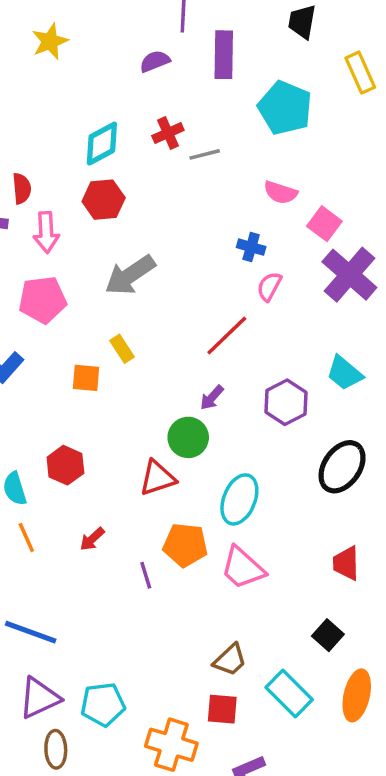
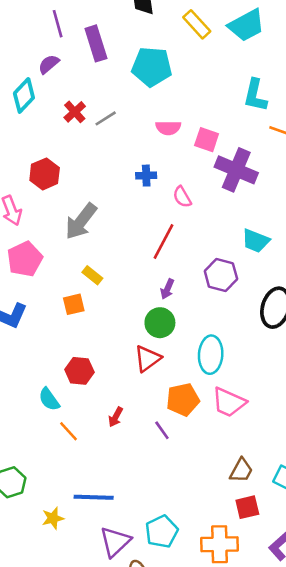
cyan diamond: (102, 144) -> (24, 95), moved
blue cross: (251, 247) -> (146, 176), moved
pink semicircle: (269, 286) -> (182, 197), turned -40

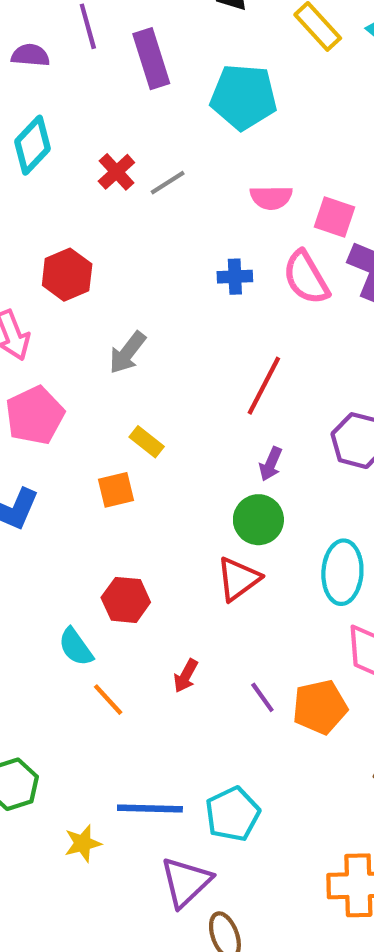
purple semicircle: (49, 64) -> (30, 55), moved, turned 45
pink semicircle: (182, 197) -> (306, 278), moved, size x1.5
gray arrow: (81, 221) -> (127, 353), size x0.7
orange pentagon: (183, 399) -> (320, 707), moved
cyan pentagon: (162, 532) -> (233, 814), moved

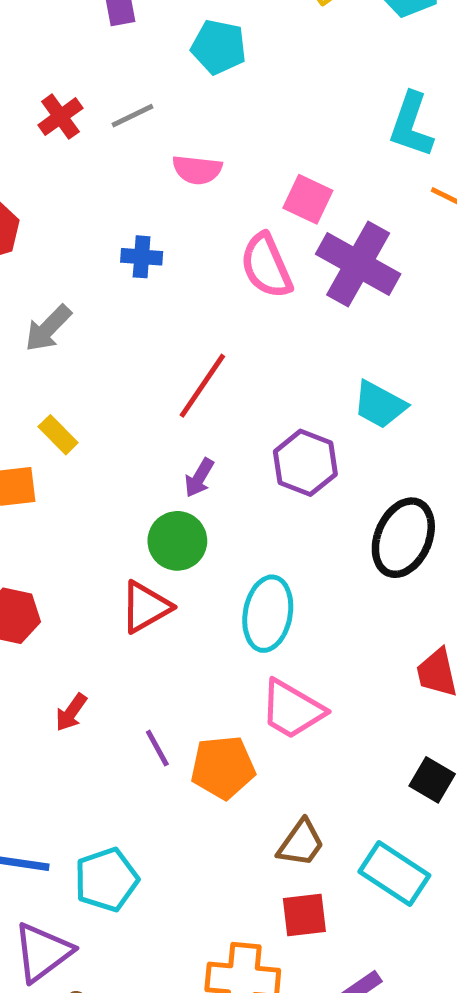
cyan pentagon: (244, 97) -> (219, 47), size x0.7
gray line: (168, 183) -> (132, 116), moved
pink semicircle: (271, 198) -> (197, 170), moved
blue cross: (235, 277) -> (142, 257), moved

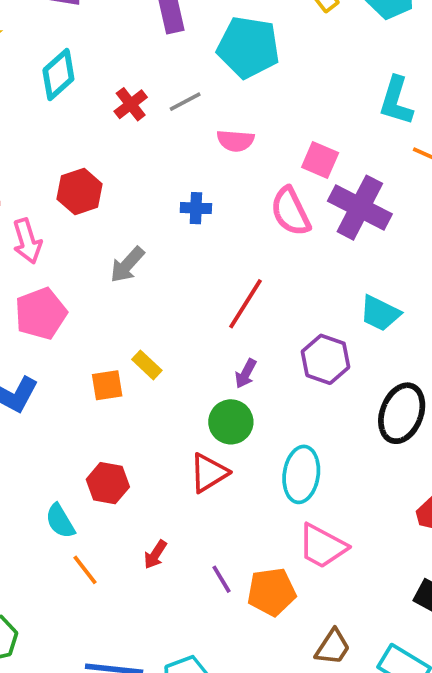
cyan pentagon: (219, 47) -> (248, 47), size x1.5
yellow rectangle: (58, 435) -> (147, 365), moved

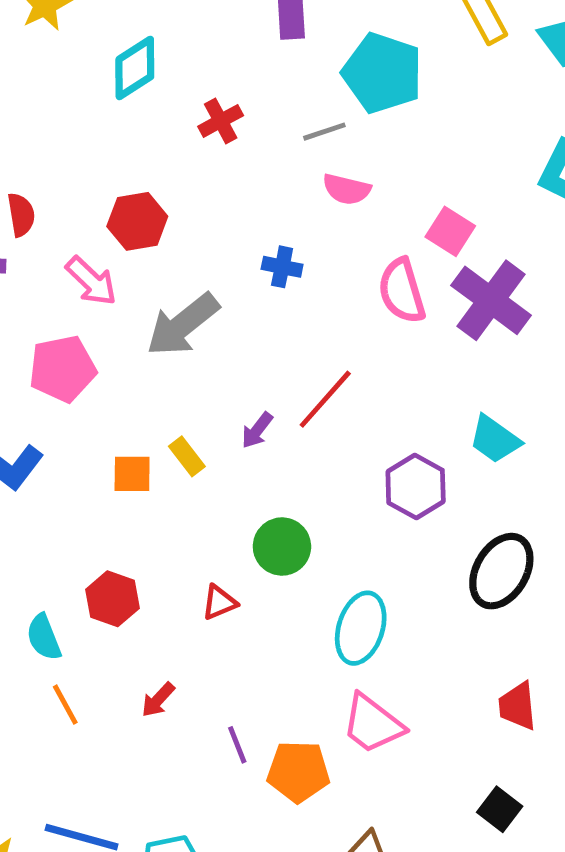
gray line: (185, 102) -> (324, 132), moved
pink arrow: (27, 241) -> (91, 281), moved, turned -39
gray arrow: (127, 265) -> (183, 325), size x1.5
purple arrow: (246, 374) -> (257, 430), moved
red triangle: (209, 473) -> (219, 602), moved, size x0.7

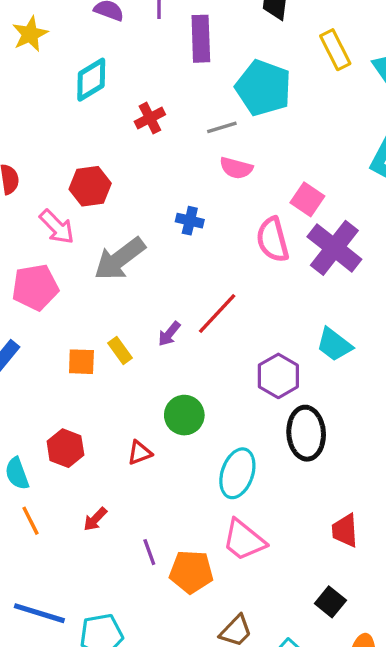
black ellipse: (501, 571) -> (306, 433), moved, turned -36

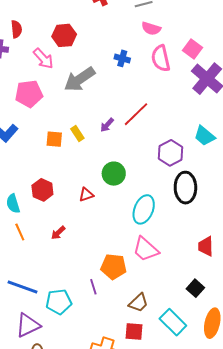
pink semicircle: (273, 240) -> (161, 58), moved
purple line: (149, 552) -> (93, 287), moved

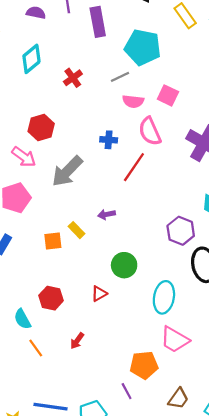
pink square: (192, 49) -> (168, 95), moved
red line: (136, 114) -> (134, 167), moved
purple arrow: (107, 125) -> (106, 214), turned 49

